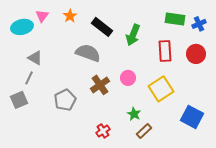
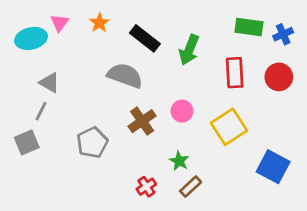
green star: (134, 114) -> (179, 161), moved
brown rectangle: (144, 131) -> (191, 187), moved

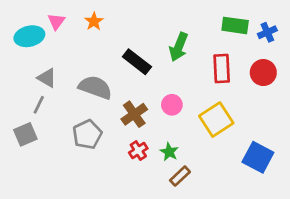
black rectangle: (145, 38) -> (137, 62), moved
gray semicircle: (125, 76) -> (95, 87), moved
red cross: (146, 187) -> (138, 151), moved

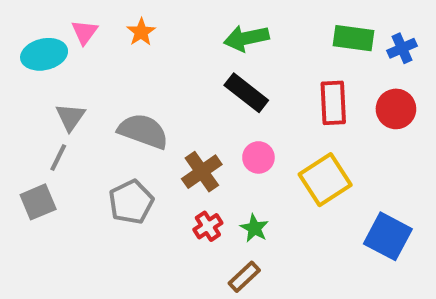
green arrow: (179, 47) -> (246, 38), moved, turned 56
black rectangle: (137, 62) -> (246, 93), moved
gray triangle: (47, 78) -> (70, 117), turned 35
brown rectangle: (180, 176) -> (244, 277), moved

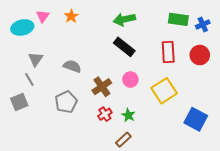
gray semicircle: (143, 131) -> (72, 66), size x0.7
gray line: (58, 157) -> (29, 80), turned -56

